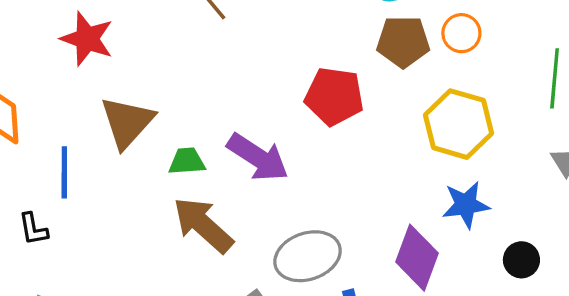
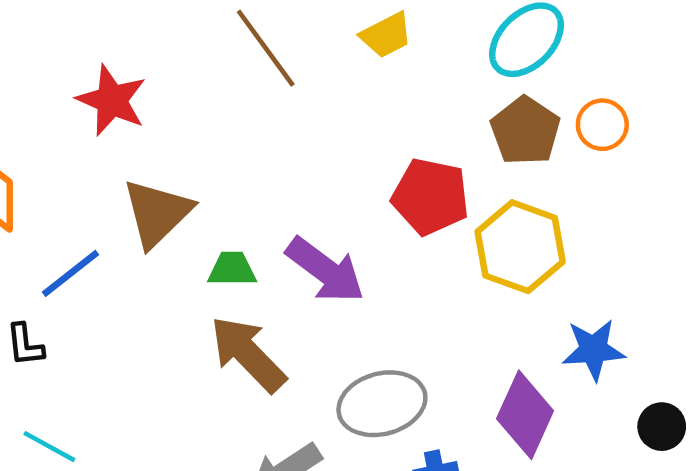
brown pentagon: (403, 42) -> (525, 131), turned 30
yellow hexagon: (459, 124) -> (520, 247), moved
blue line: (64, 172) -> (71, 273), turned 48

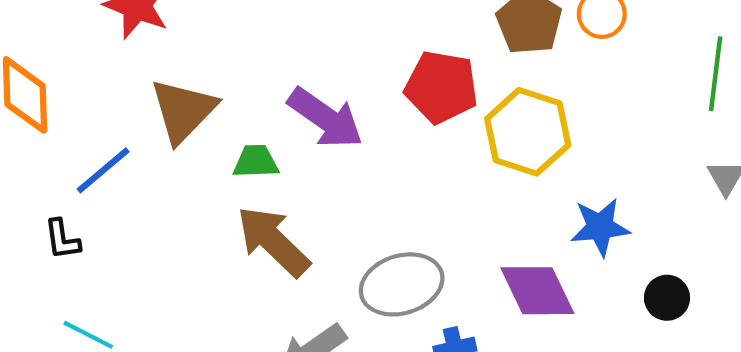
purple arrow: (325, 270) -> (326, 118), moved
purple diamond: (525, 415) -> (537, 291), turned -48

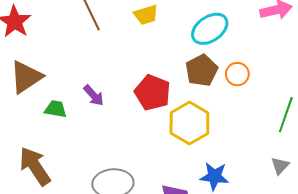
purple arrow: (326, 118) -> (94, 95), size x0.6
brown arrow: (273, 241) -> (35, 166), moved

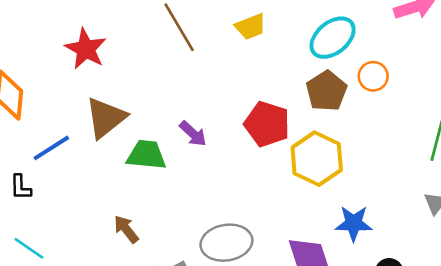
orange circle: (237, 74) -> (373, 76), moved
green trapezoid: (56, 109) -> (146, 155), size x1.4
brown arrow: (35, 166) -> (126, 229), size x0.6

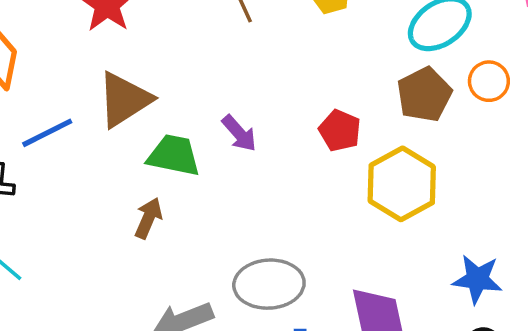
red pentagon: (267, 124) -> (340, 131), size x0.7
blue star: (354, 223) -> (477, 279), moved
brown arrow: (126, 229) -> (148, 218), moved, turned 56

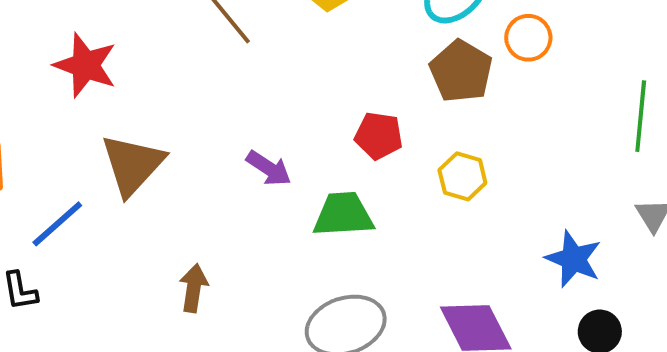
green trapezoid: (174, 155) -> (343, 214), moved
yellow hexagon: (402, 184) -> (462, 176), size x0.6
blue star: (477, 279) -> (573, 259), turned 30

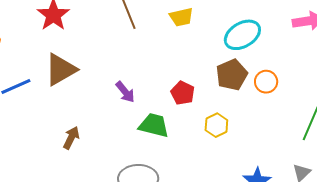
orange circle: (528, 38) -> (266, 82), moved

